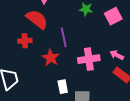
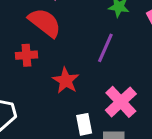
purple line: (64, 37) -> (105, 48), moved, turned 36
pink cross: (89, 59) -> (121, 102), moved, turned -35

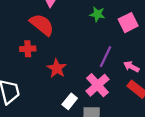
purple line: (105, 48) -> (105, 57), moved
white rectangle: (84, 124) -> (70, 101), turned 49

